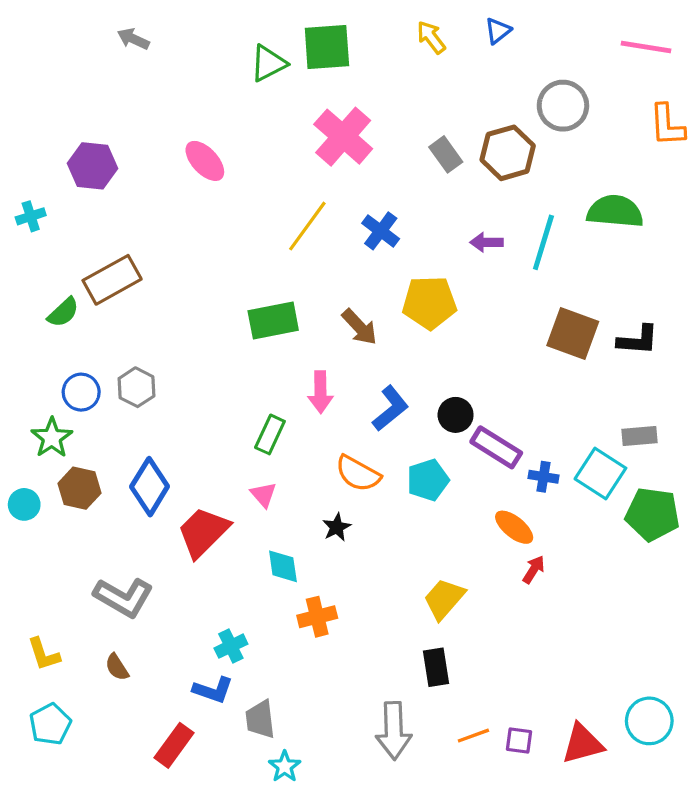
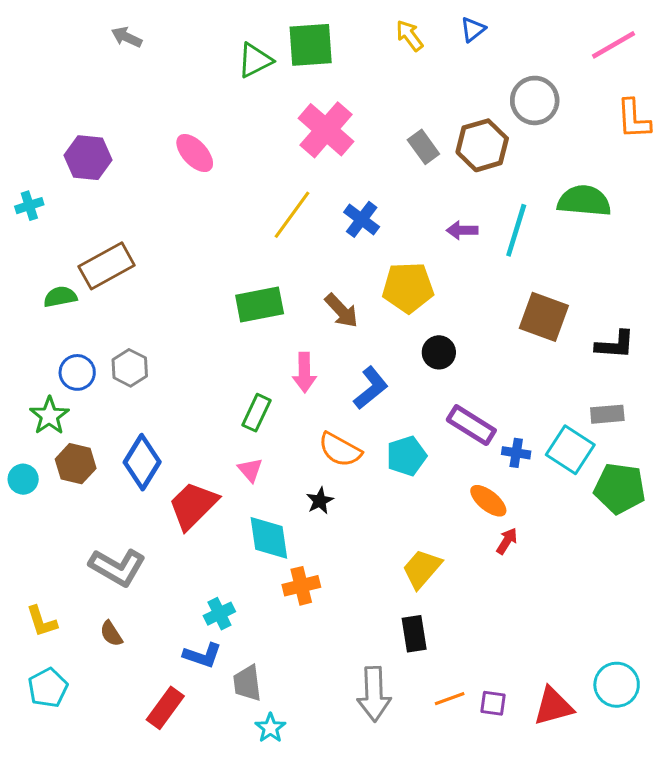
pink line: (646, 47) -> (614, 45), turned -39
green semicircle: (63, 312) -> (60, 297), turned -148
black L-shape: (638, 340) -> (615, 345), moved
black circle: (456, 415) -> (439, 352), moved
cyan diamond: (283, 566) -> (269, 538), size x1.4

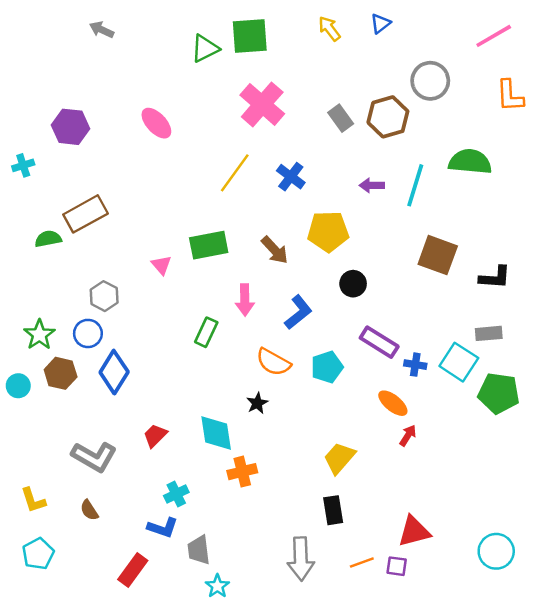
blue circle: (77, 372) -> (88, 333), moved
pink triangle: (250, 470) -> (161, 265), moved
red trapezoid: (193, 505) -> (155, 436), moved, size x0.6
red triangle: (553, 706) -> (414, 531), moved

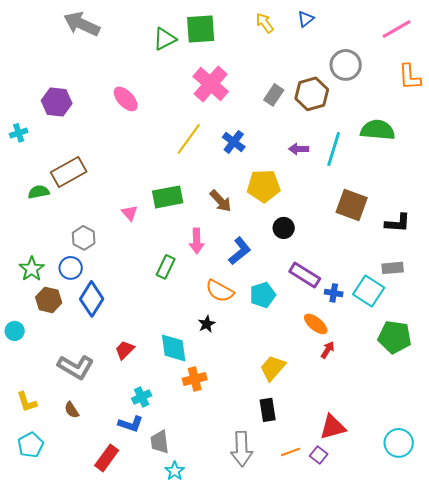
gray arrow: (102, 30) -> (82, 24), size x1.8
gray rectangle: (341, 118) -> (274, 95), turned 70
cyan circle: (18, 386) -> (15, 331), moved
green pentagon: (499, 393) -> (395, 337), moved
purple square: (397, 566) -> (319, 455), turned 30

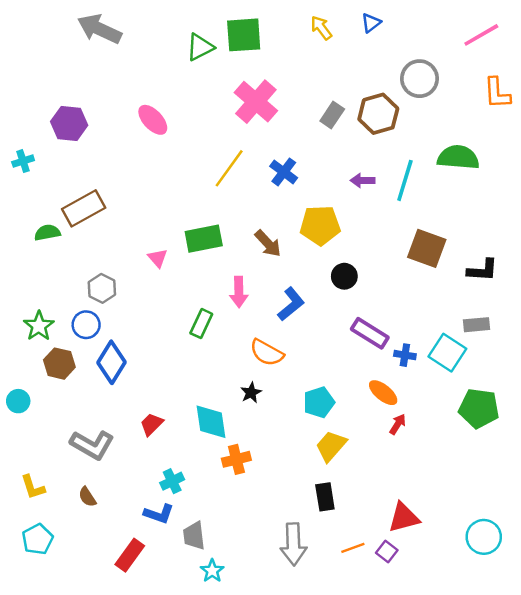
cyan pentagon: (263, 295) -> (319, 402), moved

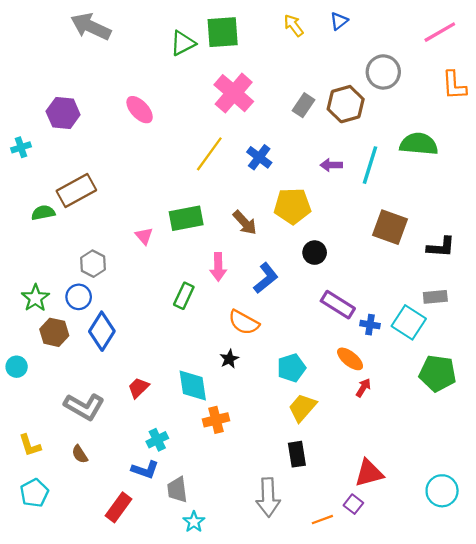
orange line: (353, 548) -> (322, 520), moved

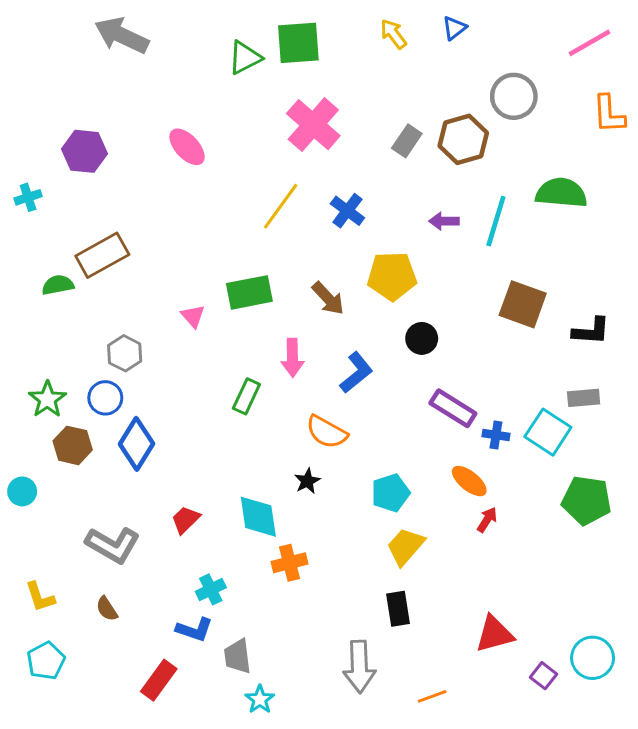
purple square: (353, 504) -> (544, 676), moved

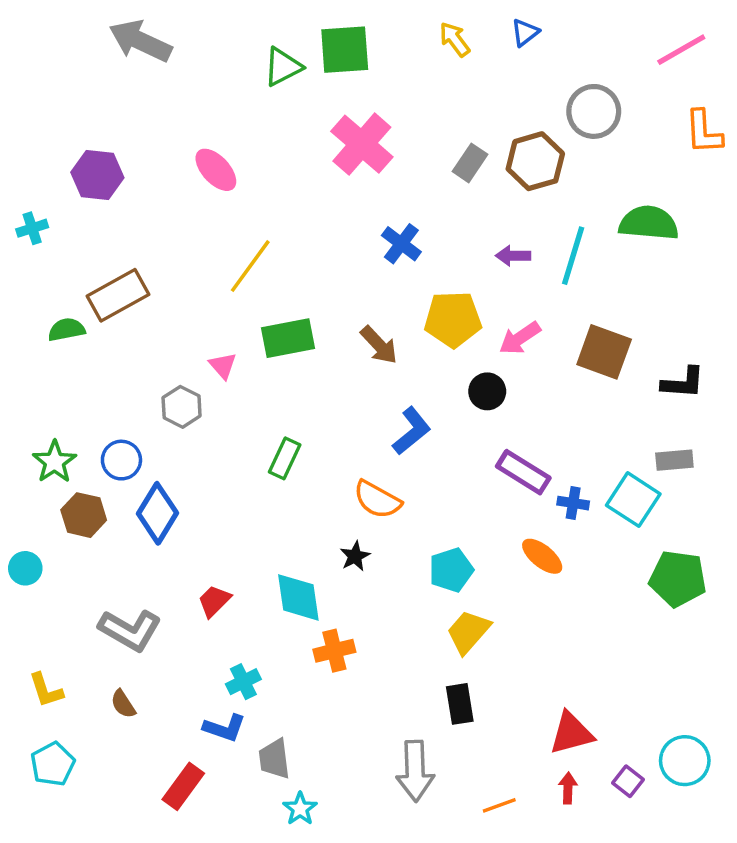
yellow line: (281, 206) -> (250, 266), moved
gray hexagon: (125, 353) -> (182, 407), moved
pink arrow: (292, 358) -> (520, 338), moved, turned 57
red arrow: (487, 520) -> (568, 788), moved, turned -30

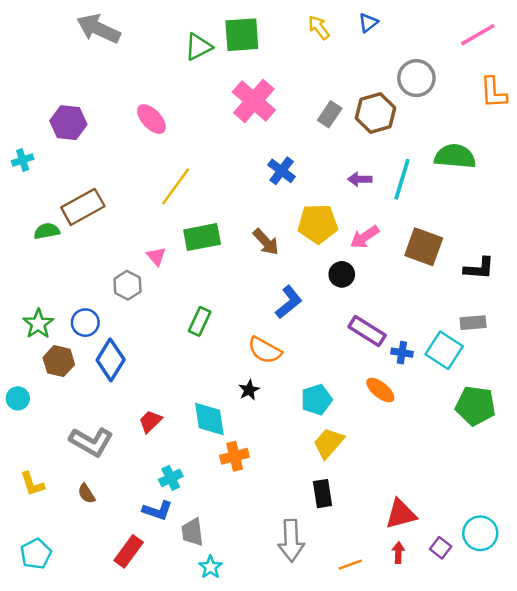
cyan pentagon: (53, 764) -> (36, 554), moved

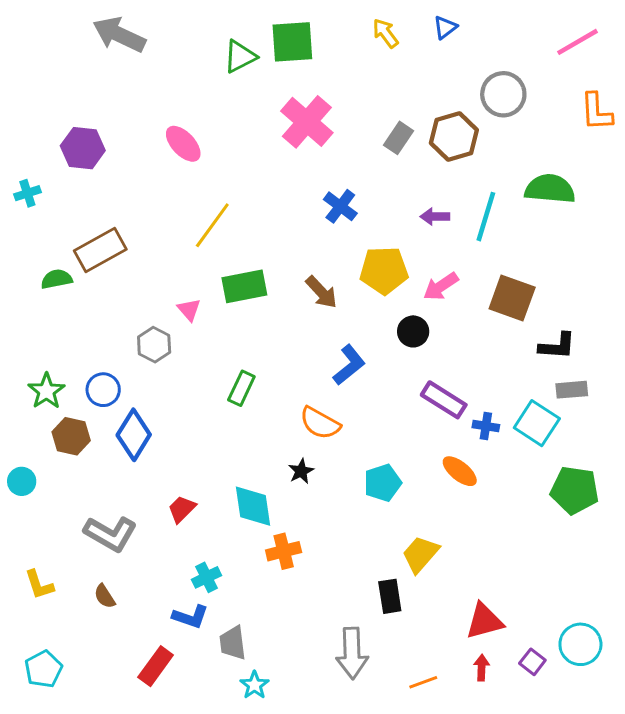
black L-shape: (479, 268) -> (557, 346), moved
yellow trapezoid: (329, 443) -> (420, 554), moved

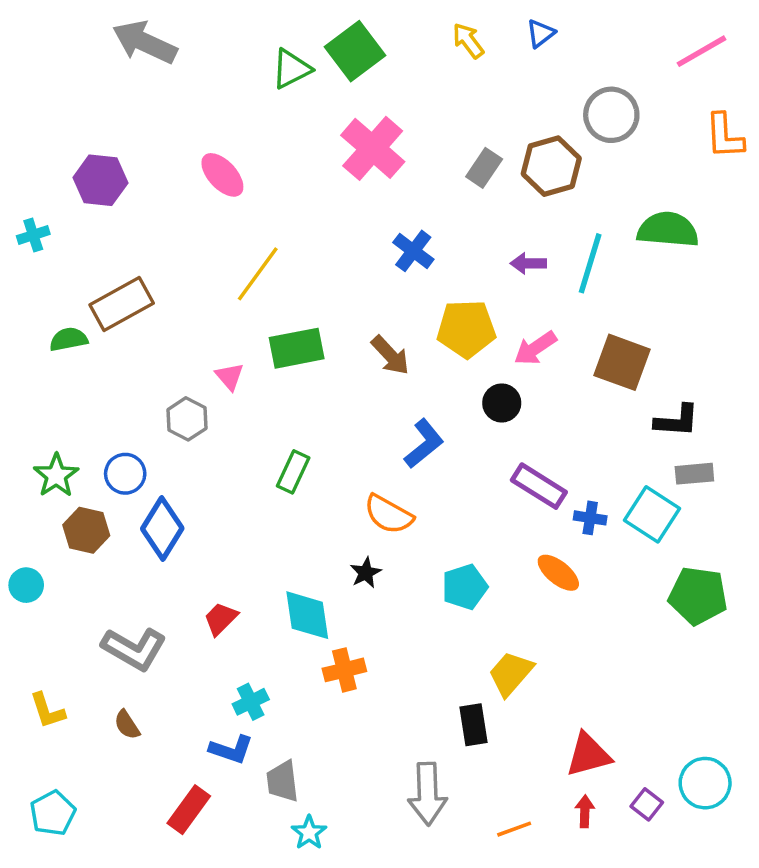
green square: (292, 42) -> (355, 51), turned -33

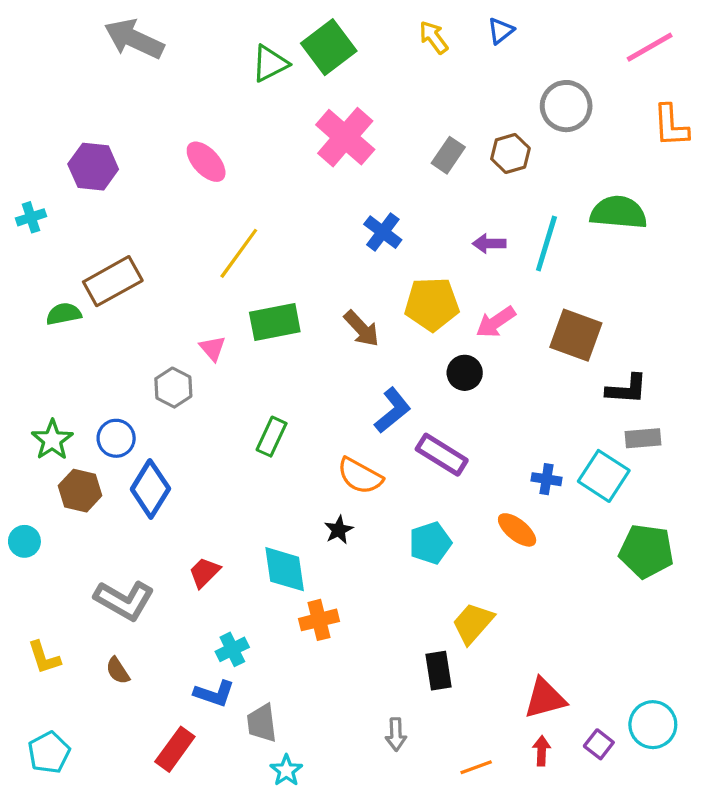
brown hexagon: (551, 166) -> (510, 154), size x0.7
purple rectangle: (539, 486) -> (442, 455), moved
gray arrow: (427, 794) -> (396, 734), size x0.6

